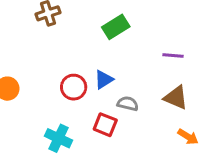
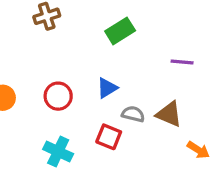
red circle: (74, 87) -> (58, 96), moved
brown triangle: (176, 98) -> (169, 114), moved

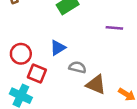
brown triangle: (169, 114) -> (96, 85), moved
red square: (109, 137) -> (37, 73), moved

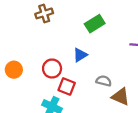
blue triangle: (58, 48) -> (80, 55), moved

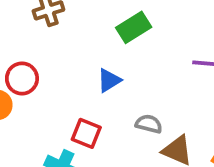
red circle: (52, 69) -> (22, 78), moved

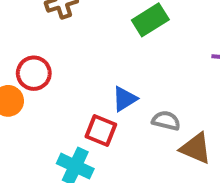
blue triangle: (109, 80) -> (125, 99), moved

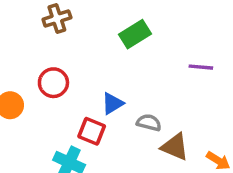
red circle: (34, 73) -> (53, 83), moved

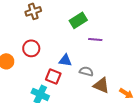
purple line: (201, 67) -> (95, 39), moved
blue triangle: (112, 103) -> (65, 60), turned 40

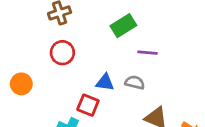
red circle: (31, 48) -> (62, 53), moved
gray semicircle: (86, 71) -> (135, 82), moved

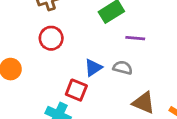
blue triangle: (105, 82) -> (93, 68), turned -42

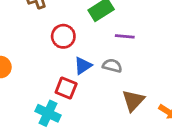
red circle: (51, 38) -> (63, 36), moved
brown triangle: (144, 103) -> (133, 101), turned 50

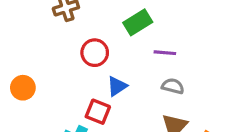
gray semicircle: (112, 66) -> (173, 86), moved

